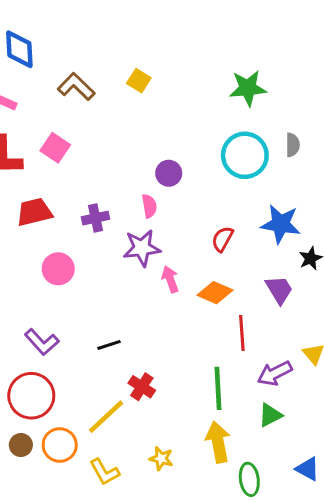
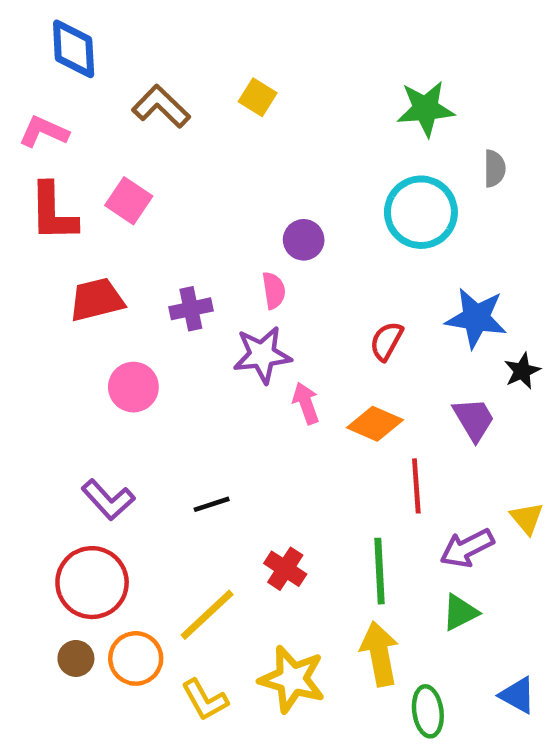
gray semicircle: (293, 145) -> (495, 169), moved
red cross: (142, 387) -> (285, 569), moved
yellow star: (161, 458) -> (292, 679), size x1.8

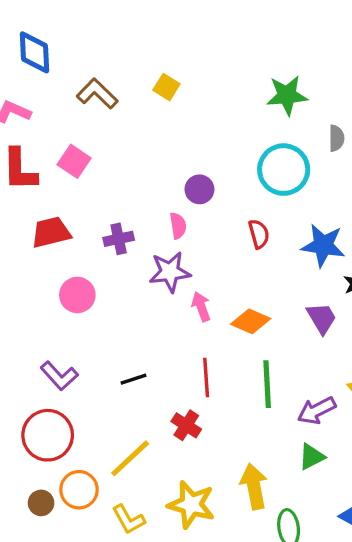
red semicircle: (386, 341) -> (259, 234), moved, turned 136
red line: (416, 486) -> (206, 377), moved
green line: (380, 571) -> (267, 384), moved
brown circle: (76, 658) -> (41, 503), moved

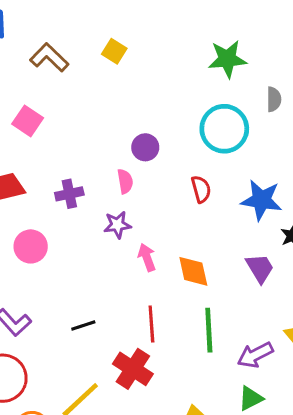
purple star: (170, 272) -> (117, 225), size x0.7
orange diamond: (251, 321) -> (193, 271), turned 54
red cross: (186, 425) -> (133, 369), size x1.4

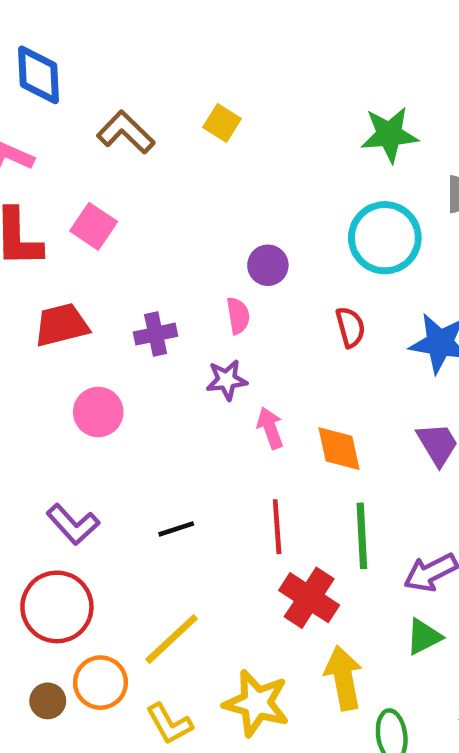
red cross: (133, 369) -> (309, 598), moved

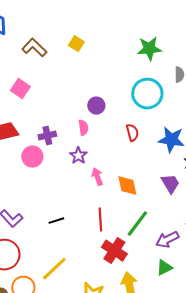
purple star: (227, 380) -> (78, 156), turned -30
pink circle: (98, 412) -> (32, 157), moved
green line: (362, 536) -> (137, 224), turned 40

